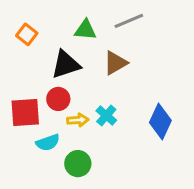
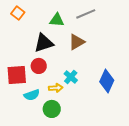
orange square: (27, 34) -> (18, 13), moved
yellow arrow: (78, 120) -> (56, 88), moved

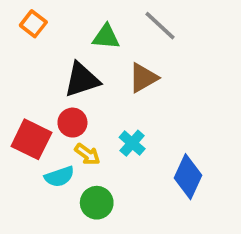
gray line: (86, 14) -> (160, 26), turned 66
red square: (17, 75) -> (31, 139), turned 30
blue diamond: (107, 81) -> (188, 177), moved
yellow arrow: (56, 88) -> (87, 154), moved, turned 40

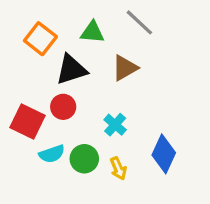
orange square: (33, 24) -> (40, 39), moved, size x1.4
yellow arrow: (87, 154) -> (118, 168), moved, turned 30
green circle: (97, 203) -> (84, 159), moved

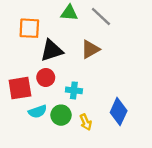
green triangle: (92, 32) -> (69, 13), moved
orange square: (40, 39) -> (29, 28), turned -35
red square: (27, 121) -> (20, 88), turned -35
cyan cross: (115, 125) -> (74, 90), moved, turned -35

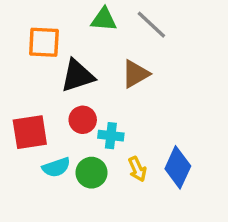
red circle: (46, 77) -> (83, 120), moved
yellow arrow: (86, 122) -> (137, 169), moved

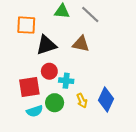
brown triangle: (136, 74) -> (81, 44), turned 42
red square: (30, 132) -> (29, 87), moved
cyan semicircle: (56, 167) -> (35, 111), moved

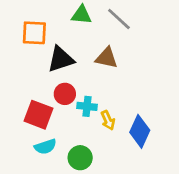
red square: (29, 87) -> (39, 115), turned 30
yellow arrow: (82, 101) -> (108, 120), moved
green circle: (55, 103) -> (80, 158), moved

